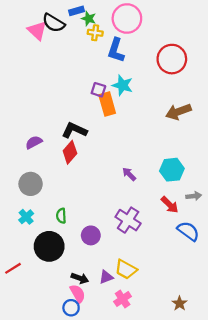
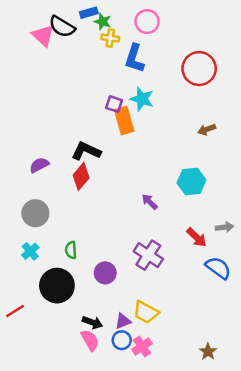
pink circle: (127, 19) -> (147, 22), size x0.7
brown arrow: (178, 112) -> (207, 129), size x0.6
cyan hexagon: (172, 170) -> (191, 182), moved
blue circle: (71, 308) -> (122, 340), moved

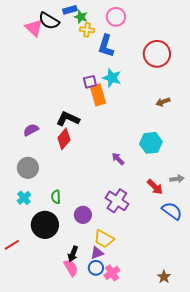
purple square: (114, 104) -> (90, 82), turned -32
yellow trapezoid: (146, 312) -> (104, 239), moved
black arrow: (92, 322) -> (73, 254), turned 91

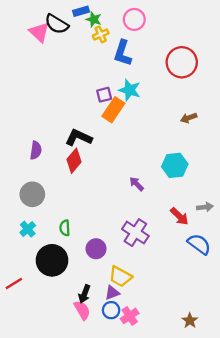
yellow cross: (87, 30) -> (101, 34), turned -32
orange rectangle: (98, 95) -> (113, 110), turned 50
purple semicircle: (31, 130) -> (36, 150), turned 126

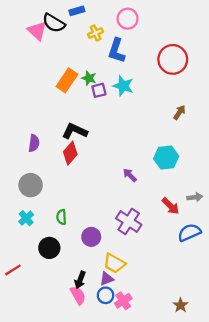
green star: (94, 19) -> (89, 78), moved
orange rectangle: (113, 110) -> (67, 80), moved
brown arrow: (189, 118) -> (179, 112), turned 144
blue semicircle: (199, 244) -> (189, 232), turned -60
black circle: (52, 260) -> (49, 248), size x0.7

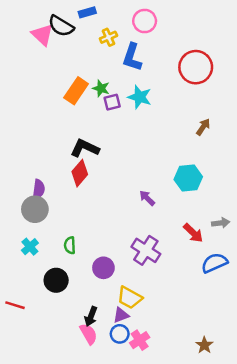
purple semicircle: (34, 143) -> (39, 189), moved
red line: (13, 270) -> (15, 305), turned 49

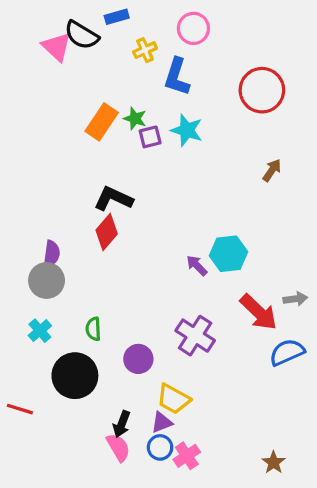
cyan hexagon: (188, 178) -> (229, 254), moved
red arrow: (193, 233) -> (259, 312), size x1.4
black circle: (56, 280) -> (75, 376), size x1.4

